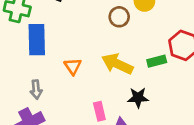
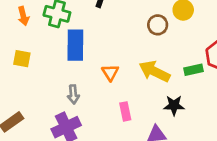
pink rectangle: (99, 111) -> (125, 111), moved

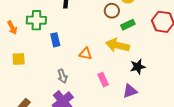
blue rectangle: (75, 45) -> (55, 40), size x0.6
green rectangle: (193, 70) -> (128, 25), moved
orange triangle: (110, 73) -> (85, 54), turned -32

